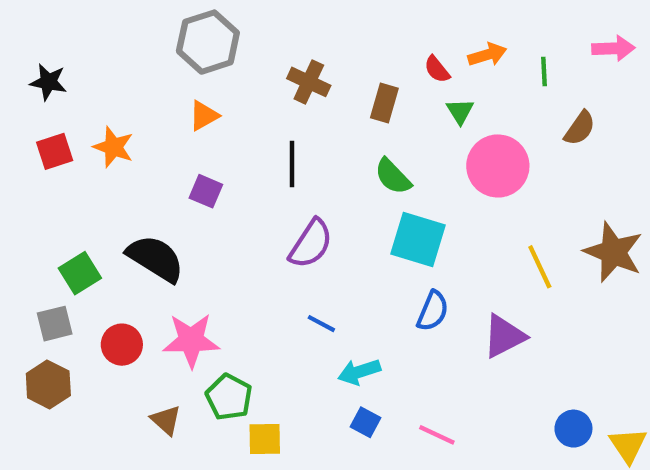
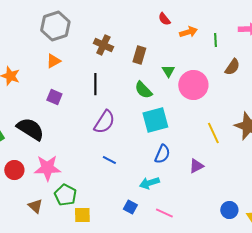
red semicircle: (437, 69) -> (164, 19), moved
green triangle: (460, 111) -> (168, 71), moved
cyan square: (418, 240) -> (155, 120), turned -32
purple triangle: (504, 336) -> (196, 166), size x0.7
cyan arrow: (359, 372) -> (149, 183), moved

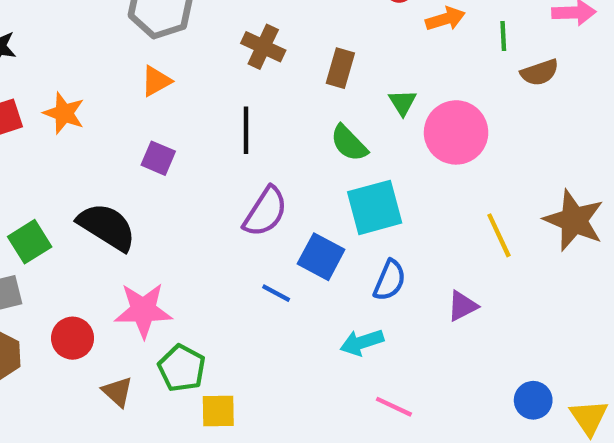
brown semicircle: (232, 67) -> (540, 72), moved, turned 36
red circle: (14, 170) -> (73, 338), moved
blue square: (130, 207) -> (321, 257), moved, size x1.5

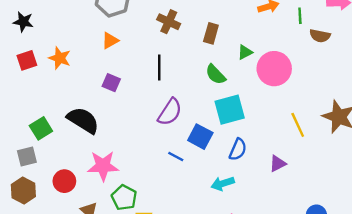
brown semicircle: (540, 72) -> (320, 36), turned 30
green triangle: (402, 102) -> (245, 52), turned 35

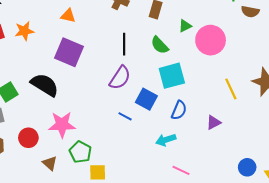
orange triangle: (110, 40) -> (68, 16), turned 42
orange star: (60, 58) -> (24, 31), turned -30
black line: (159, 67) -> (124, 44), moved
purple square: (111, 83) -> (69, 52), size x1.8

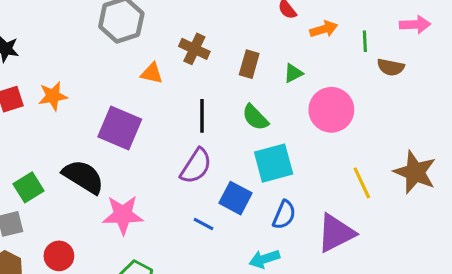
orange triangle: (68, 16) -> (152, 73), moved
green triangle: (185, 26) -> (293, 73), moved
purple triangle: (214, 123) -> (336, 233), size x1.8
pink star: (62, 125) -> (123, 215), moved

